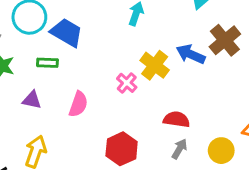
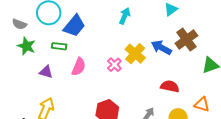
blue trapezoid: (67, 33) -> (74, 26), turned 95
pink semicircle: (78, 104) -> (79, 67), moved
red semicircle: (176, 119) -> (170, 86), moved

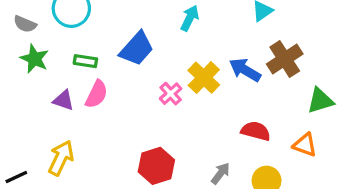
blue trapezoid: (74, 26) -> (137, 49), moved
pink semicircle: (79, 67) -> (96, 94), moved
orange triangle: (202, 104) -> (305, 145), moved

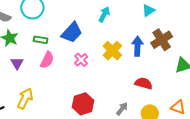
blue arrow: (245, 70) -> (137, 46), turned 60
pink cross: (171, 94) -> (81, 60), moved
purple triangle: (63, 100) -> (17, 63), moved, turned 40
orange triangle: (305, 145) -> (178, 107), moved

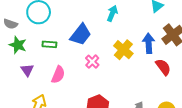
pink semicircle: (47, 60) -> (58, 75), moved
red semicircle: (144, 83) -> (163, 67), moved, turned 42

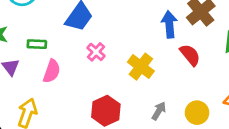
green rectangle: (49, 44) -> (37, 44), moved
yellow cross: (123, 50) -> (141, 67), moved

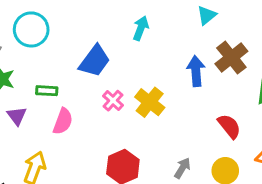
red semicircle: (190, 55) -> (229, 126), moved
yellow cross: (141, 67) -> (150, 102), moved

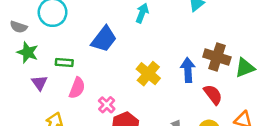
brown cross: (231, 58) -> (217, 57), moved, turned -35
blue arrow: (196, 71) -> (188, 70), moved
pink cross: (113, 101) -> (107, 105), moved

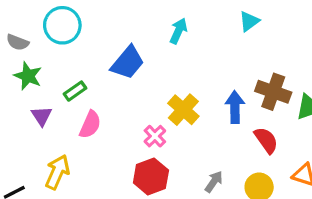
green rectangle: (64, 63) -> (75, 91), turned -42
pink cross: (107, 105) -> (155, 136), moved

